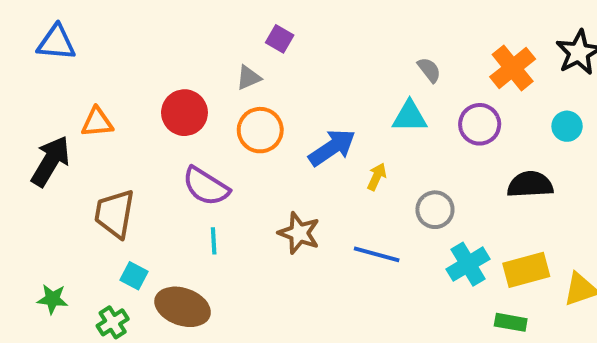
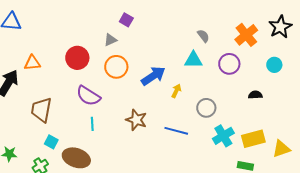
black semicircle: (530, 184) -> (255, 95), size x0.6

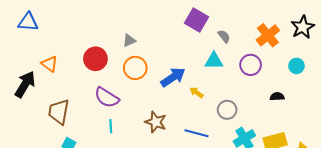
purple square: (126, 20) -> (196, 20), moved, size x1.6
orange triangle: (32, 63) -> (50, 64), turned 42
yellow arrow: (176, 91) -> (196, 92), turned -80

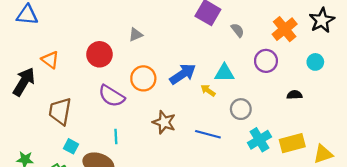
cyan triangle: (214, 61) -> (224, 73), moved
orange circle: (135, 68) -> (143, 78), moved
cyan line: (111, 126) -> (116, 136), moved

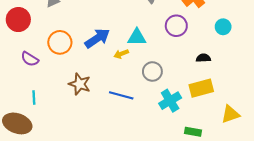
yellow arrow: (208, 90) -> (121, 54), turned -56
purple semicircle: (112, 96) -> (30, 59), size x0.7
yellow rectangle: (292, 143) -> (201, 88), moved

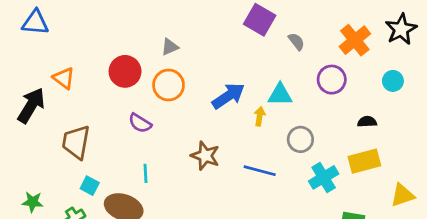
orange circle: (60, 42) -> (169, 85), moved
yellow arrow: (121, 54) -> (260, 116), turned 120

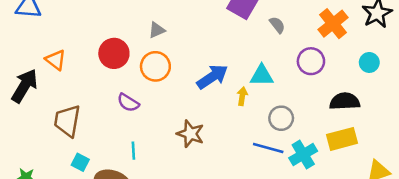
black semicircle: (367, 122) -> (345, 101), size x1.6
blue line: (260, 171) -> (268, 148), moved

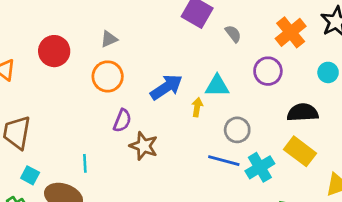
red circle: (114, 53) -> (54, 51), moved
purple semicircle: (128, 103) -> (122, 121), moved, turned -100
yellow rectangle: (342, 139) -> (300, 151), turned 52

